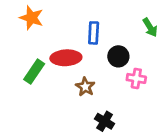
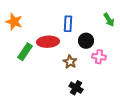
orange star: (31, 18) -> (14, 22), moved
brown star: (85, 87) -> (70, 62), moved

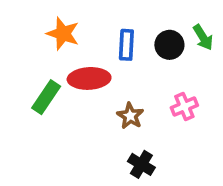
orange star: (14, 22) -> (63, 34), moved
black circle: (86, 41) -> (169, 45), moved
pink cross: (99, 57) -> (184, 106), turned -32

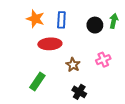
green arrow: (203, 37) -> (114, 21), turned -136
blue rectangle: (126, 45) -> (61, 20), moved
green rectangle: (46, 97) -> (37, 81), moved

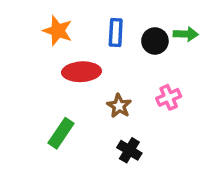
blue rectangle: (61, 20) -> (116, 32), moved
green arrow: (114, 21) -> (186, 34), turned 80

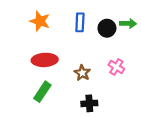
red ellipse: (82, 72) -> (45, 60), moved
pink cross: (169, 97) -> (116, 67), turned -35
black cross: (129, 150) -> (89, 103), turned -35

